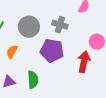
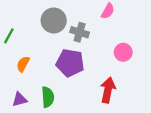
gray circle: (29, 27) -> (54, 20), moved
red arrow: (84, 62) -> (108, 90), moved

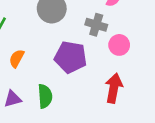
gray cross: (80, 32) -> (96, 25), moved
pink circle: (123, 52) -> (119, 45), moved

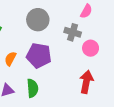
purple pentagon: (71, 57) -> (39, 56), moved

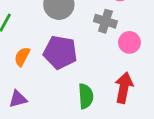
green semicircle: (33, 88) -> (86, 96), moved

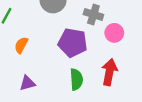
purple pentagon: (60, 52) -> (73, 43), moved
purple triangle: (18, 99) -> (27, 83), moved

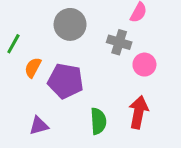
purple pentagon: (73, 43) -> (66, 81), moved
orange semicircle: (21, 45) -> (33, 68), moved

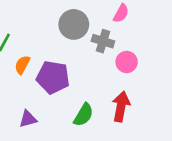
gray circle: (70, 24) -> (74, 24), moved
green semicircle: (98, 121) -> (83, 115), turned 35

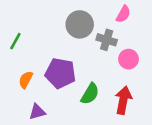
orange semicircle: (22, 65) -> (26, 80), moved
green semicircle: (83, 115) -> (90, 94), moved

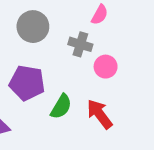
gray circle: (80, 24) -> (33, 27), moved
red arrow: (123, 100) -> (100, 114), turned -48

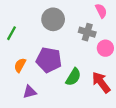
pink semicircle: (100, 15) -> (101, 11), turned -56

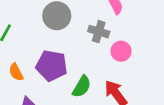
orange semicircle: (20, 65) -> (16, 72), turned -56

